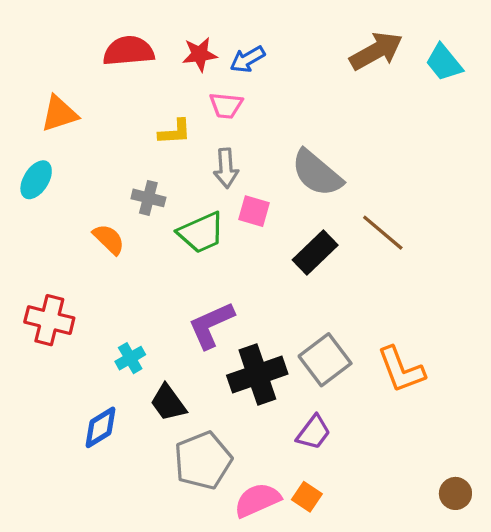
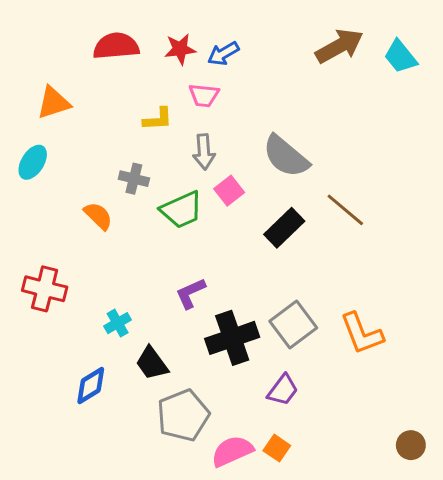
pink square: (254, 211) -> (229, 191), turned 36
purple L-shape: (211, 325) -> (191, 293), size x0.7

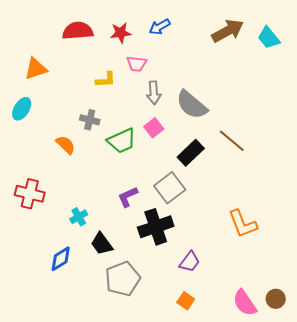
blue arrow: (223, 54) -> (160, 27), moved
gray arrow: (204, 152) -> (154, 93), moved
gray square: (293, 325) -> (170, 188), moved
pink semicircle: (232, 451) -> (245, 303), moved, turned -100

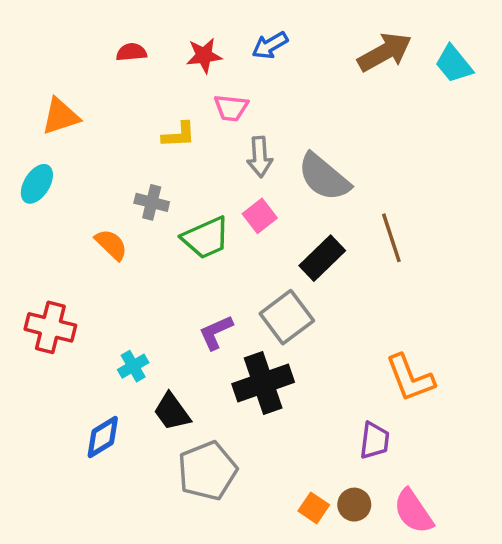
red semicircle: (78, 31) -> (131, 52), size x0.6
brown line: (232, 141) -> (391, 238), turned 32
purple trapezoid: (190, 262) -> (375, 440), moved, turned -30
brown circle: (276, 299) -> (354, 505), moved

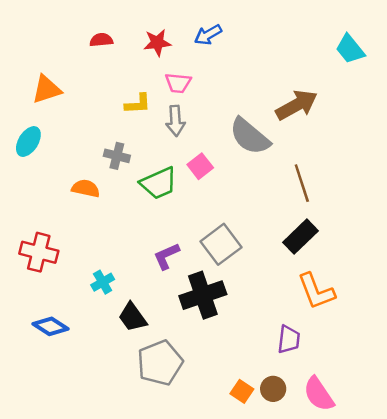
brown arrow: (385, 52) -> (297, 105), moved
gray arrow: (260, 157) -> (176, 121), moved
orange semicircle: (111, 245) -> (86, 188), turned -32
black rectangle: (322, 258) -> (300, 237), moved
blue diamond: (103, 437) -> (51, 326), moved, turned 64

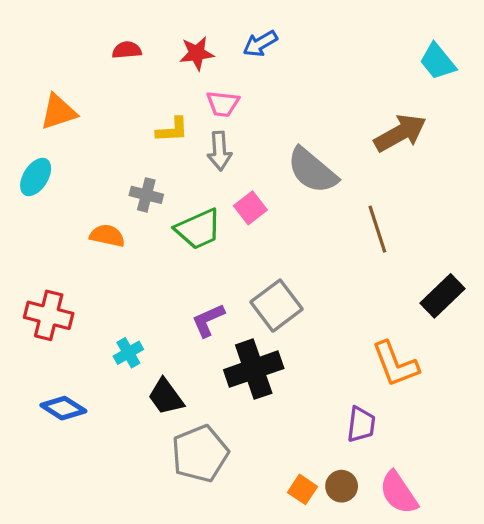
brown arrow: (297, 105) -> (400, 133), moved
black rectangle: (300, 237) -> (442, 296), moved

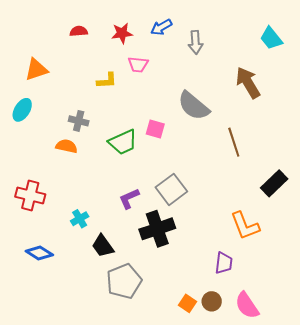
brown arrow: (400, 133) -> (248, 83), turned -92
gray arrow: (220, 151) -> (196, 42), moved
gray cross: (146, 195) -> (79, 121), moved
pink square: (250, 208) -> (155, 129), turned -36

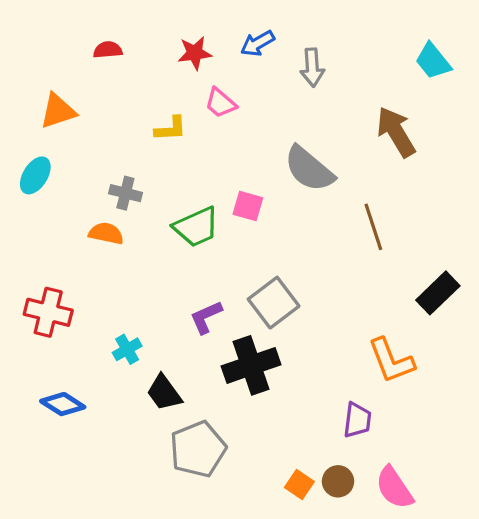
red semicircle: (79, 31) -> (108, 50), moved
pink trapezoid: (138, 65) -> (220, 103), turned 35

